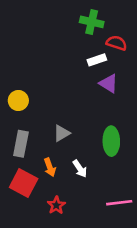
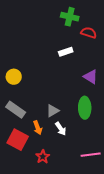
white rectangle: (97, 60) -> (66, 52), moved
purple triangle: (109, 83) -> (91, 77), moved
gray triangle: (62, 133) -> (53, 111), moved
gray rectangle: (21, 144) -> (16, 110), turned -66

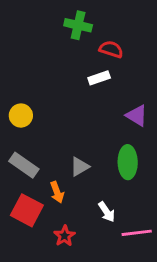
green cross: (70, 17) -> (78, 25), moved
red semicircle: (89, 33) -> (111, 49), moved
white arrow: (61, 129) -> (107, 212), moved

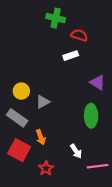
yellow circle: (21, 116) -> (21, 91), moved
gray triangle: (80, 167) -> (43, 102), moved

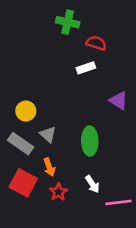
gray triangle: (43, 102) -> (48, 135), moved, turned -48
green ellipse: (91, 116) -> (90, 141), moved
red star: (46, 168) -> (58, 192), moved

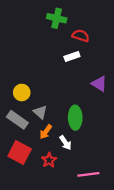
orange arrow: (49, 167) -> (46, 132), moved, turned 56
white arrow: (92, 184) -> (65, 143), moved
pink line: (119, 202) -> (88, 174), moved

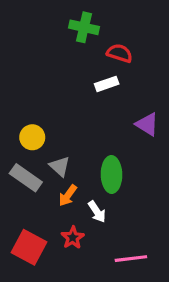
red square: (20, 153) -> (29, 247), moved

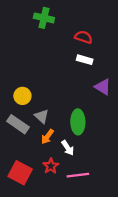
green cross: (84, 27) -> (44, 18), moved
white rectangle: (107, 84) -> (85, 60), moved, turned 35
pink line: (131, 259) -> (78, 175), moved

